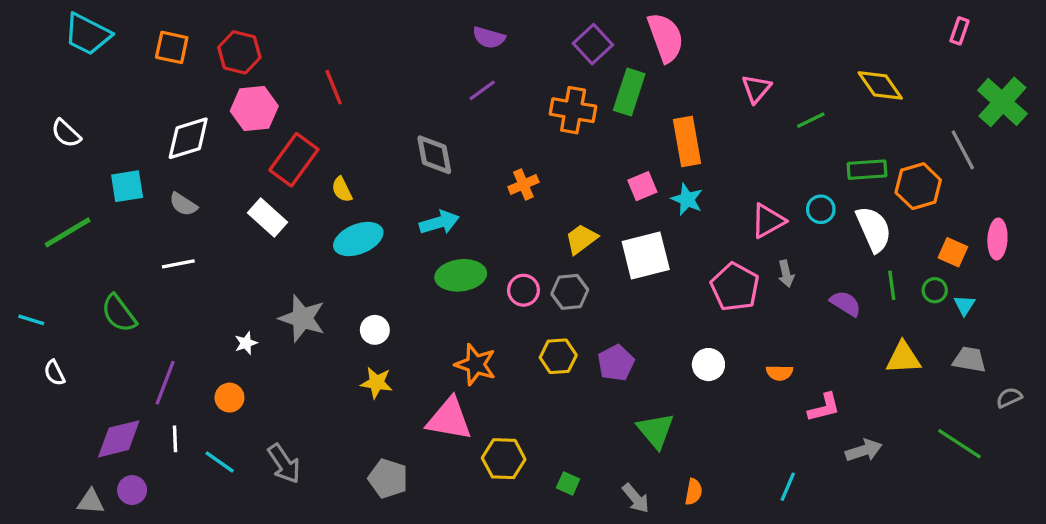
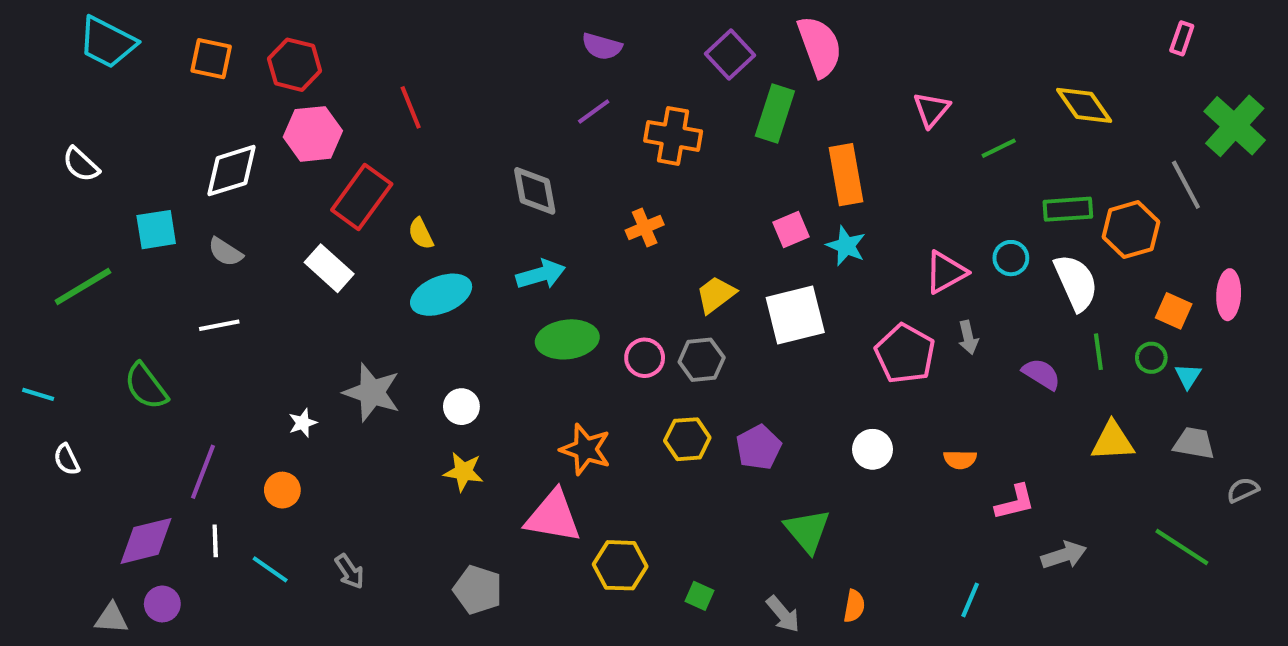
orange cross: (573, 110) -> (673, 136), moved
gray arrow: (284, 464) -> (350, 571), size x0.7

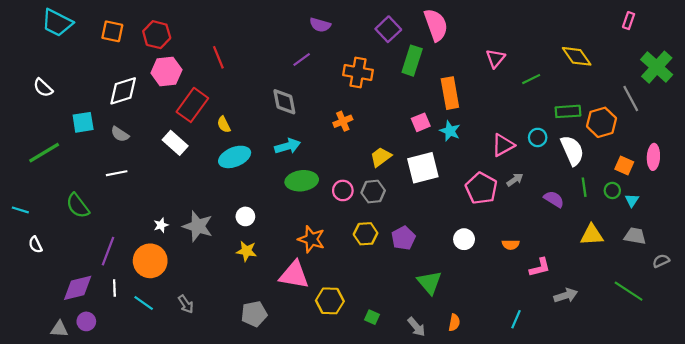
purple line: (594, 112) -> (302, 60), moved
gray arrow: (968, 337) -> (515, 180), turned -112
gray star: (372, 392) -> (198, 226), moved
orange circle: (282, 490) -> (150, 261), size x1.8
gray pentagon: (478, 590) -> (254, 314), turned -30

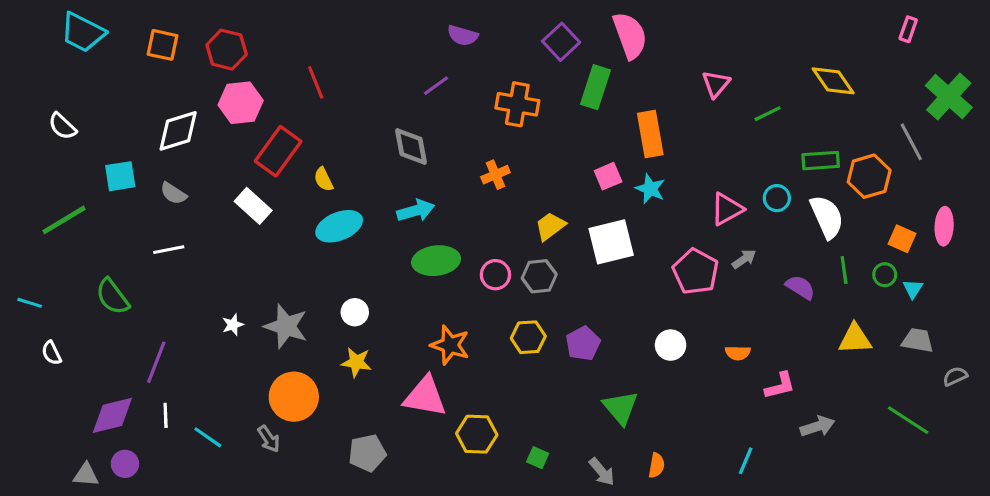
orange circle: (150, 261) -> (294, 397), moved

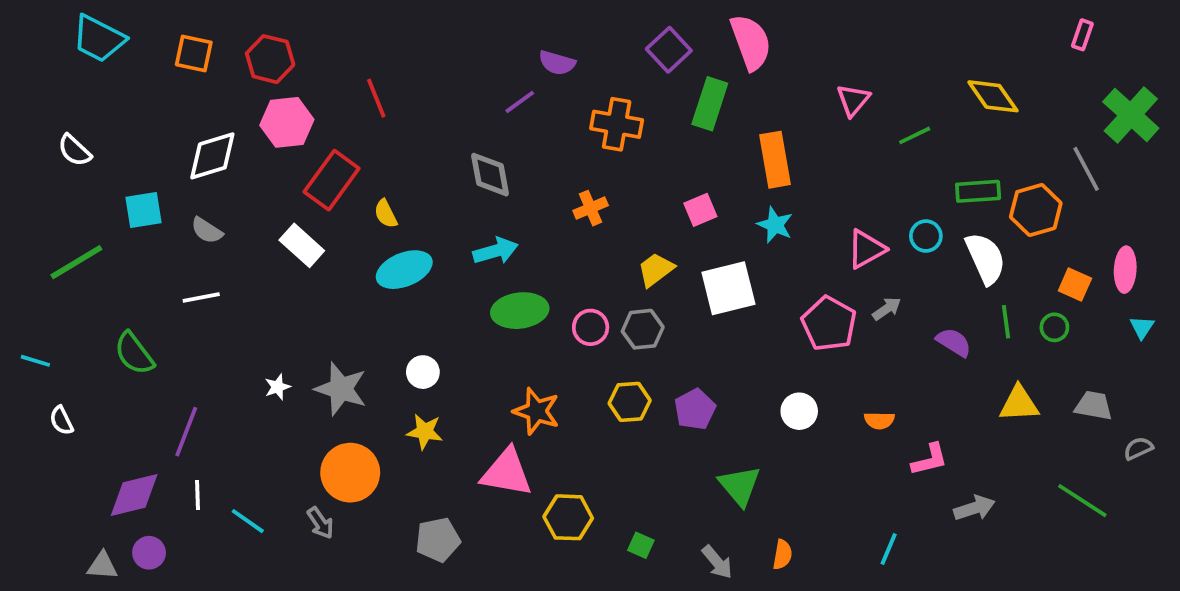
purple semicircle: (463, 36) -> (557, 63), moved
pink square: (608, 176) -> (700, 210), moved
cyan triangle: (913, 289) -> (1142, 327), moved

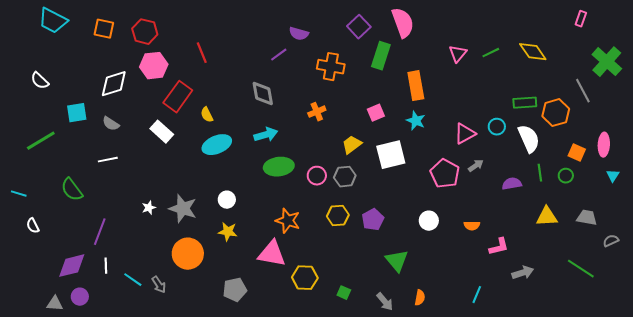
green line: (915, 135) -> (491, 53), moved
purple semicircle: (954, 342) -> (512, 184), turned -42
gray arrow: (320, 523) -> (159, 285), moved

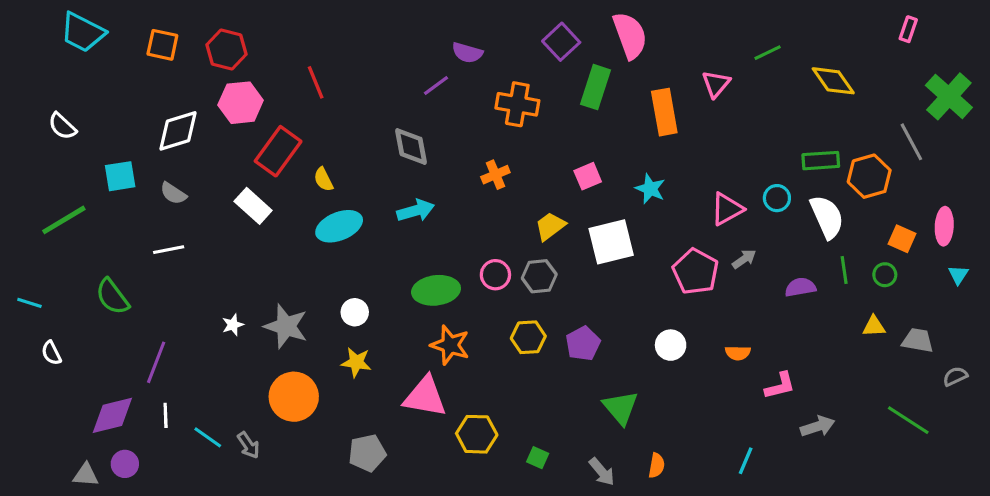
green line: (491, 53) -> (768, 53), moved
orange rectangle: (416, 86) -> (664, 112), moved
green ellipse: (279, 167) -> (436, 290), moved
yellow triangle: (547, 217) -> (874, 326), moved, size x0.7

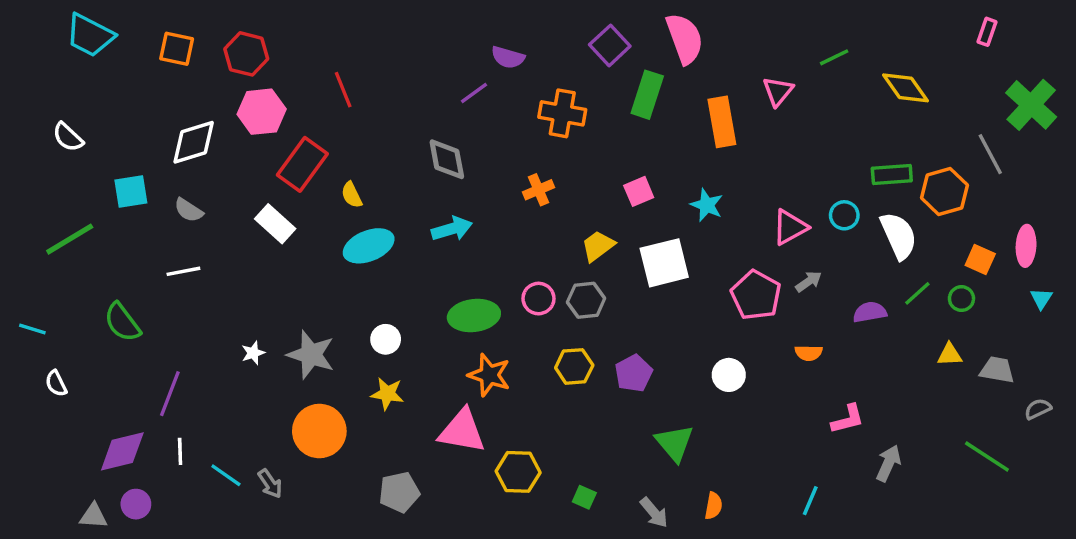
green line: (844, 270) -> (917, 293), turned 56
orange semicircle: (738, 353) -> (809, 353), moved
gray arrow: (818, 426) -> (888, 463), turned -48

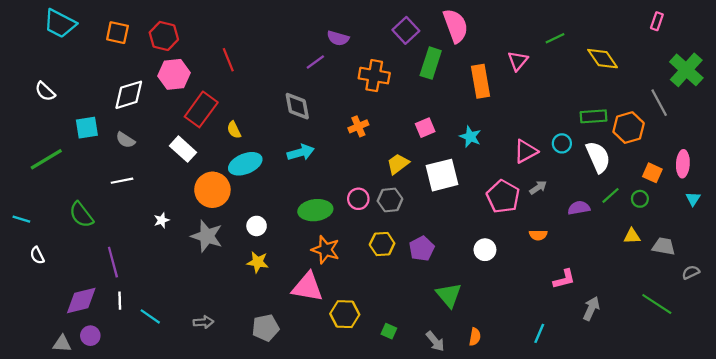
white star: (253, 353) -> (162, 220), moved
purple line: (170, 394) -> (113, 262), turned -36
orange circle: (319, 431) -> (212, 190), moved
gray arrow: (270, 484) -> (203, 322), moved, turned -60

